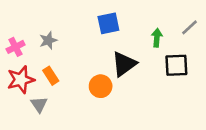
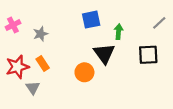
green arrow: (157, 38) -> (119, 32), moved
pink cross: (16, 47) -> (13, 25), moved
black triangle: (124, 64) -> (104, 54), turned -30

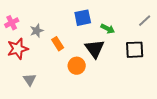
green arrow: (119, 32) -> (108, 29), turned 112
orange rectangle: (43, 64) -> (58, 44), moved
red star: (17, 67) -> (18, 49), moved

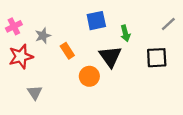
green arrow: (108, 29) -> (125, 33), turned 48

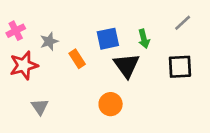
blue square: (96, 21) -> (108, 39), moved
gray line: (168, 24) -> (183, 23), moved
orange circle: (89, 76) -> (111, 104), moved

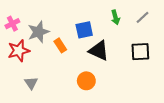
green arrow: (144, 39) -> (115, 17), moved
gray star: (49, 41) -> (38, 32), size x1.5
black triangle: (127, 65) -> (99, 51), turned -30

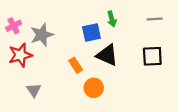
green arrow: (115, 17) -> (112, 19), moved
gray line: (143, 17) -> (155, 19), turned 40
orange rectangle: (60, 45) -> (76, 65), moved

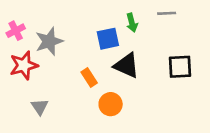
gray line: (155, 19) -> (167, 13), moved

